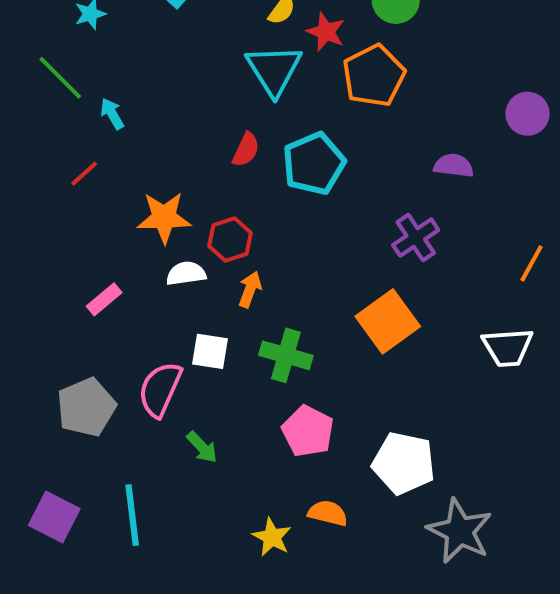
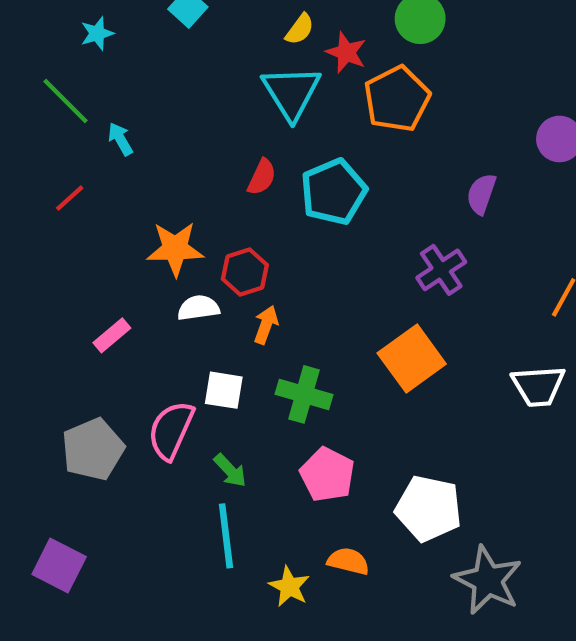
purple semicircle: (454, 166) -> (481, 194), turned -78
red line: (84, 174) -> (70, 198), moved
green arrow: (202, 447) -> (230, 470), moved
cyan line: (132, 515) -> (226, 536), moved

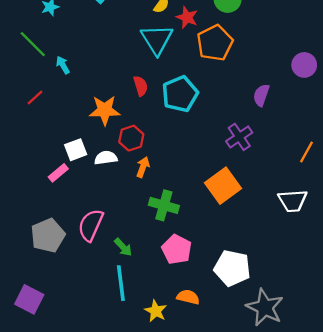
red semicircle: (262, 177) -> (141, 86), turned -42
orange star: (175, 249) -> (105, 110), moved
white square: (224, 390) -> (76, 150), moved, turned -30

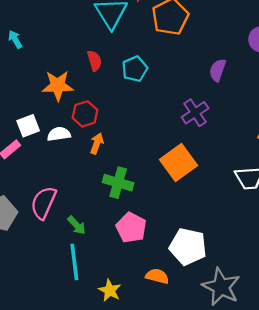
cyan pentagon: (180, 94) -> (135, 69), size x0.7
orange semicircle: (188, 297) -> (157, 276), moved

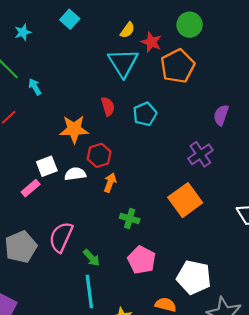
green cross: (118, 183) -> (130, 219), size x0.7

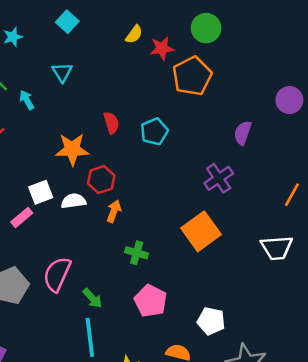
red star: (151, 42) -> (162, 48), turned -30
cyan triangle: (123, 63) -> (62, 72), moved, size x0.6
white pentagon: (194, 277) -> (211, 321), size x0.7

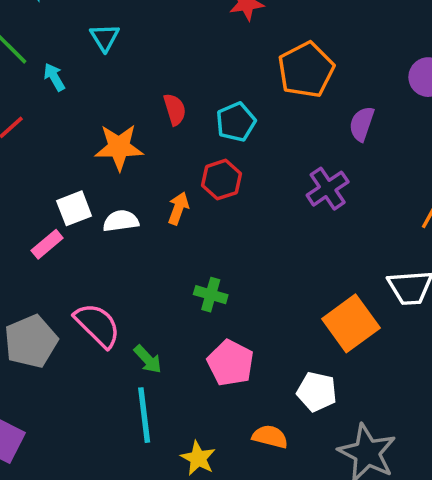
orange pentagon: (192, 76) -> (306, 70), moved
red hexagon: (101, 180) -> (221, 180), moved
orange arrow: (114, 211) -> (178, 208), moved
orange square: (201, 231) -> (351, 323), moved
pink semicircle: (57, 274) -> (97, 325), turned 111

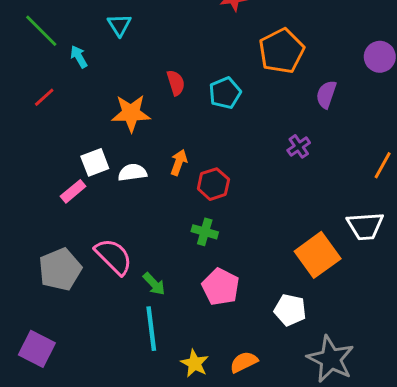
red hexagon: (221, 180) -> (213, 184), moved
purple cross: (328, 189) -> (299, 146), size x0.7
orange semicircle: (270, 437) -> (244, 362), moved, turned -40

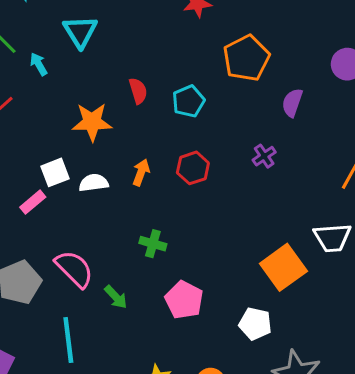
cyan triangle: (119, 25) -> (80, 31), size x1.4
red hexagon: (213, 184) -> (193, 168), moved
green cross: (205, 232) -> (153, 244), moved
cyan line: (151, 329) -> (68, 340), moved

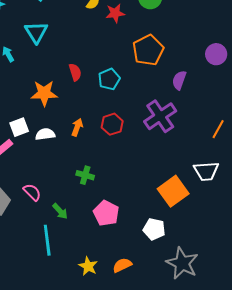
purple cross: (264, 156) -> (160, 116), size x2.0
pink semicircle: (74, 269) -> (32, 192), size x0.7
cyan line: (68, 340) -> (47, 240), moved

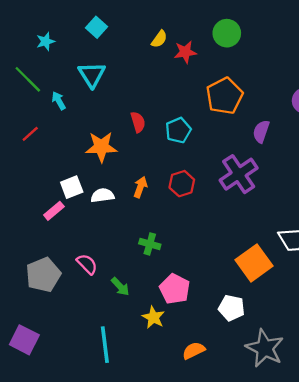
cyan line: (47, 240) -> (105, 345), moved
yellow star: (88, 266) -> (153, 317), moved

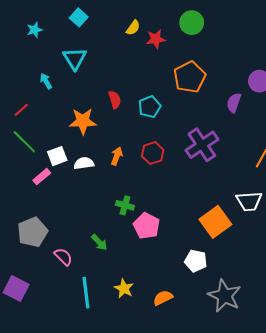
green line: (28, 79) -> (24, 142), moved
purple semicircle: (261, 131) -> (234, 103), moved
pink semicircle: (87, 264) -> (63, 257), moved
pink pentagon: (175, 289) -> (146, 226), moved
yellow star: (153, 317) -> (124, 289), moved

